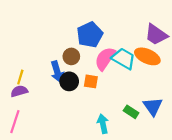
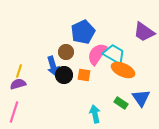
orange ellipse: (147, 56) -> (123, 70), moved

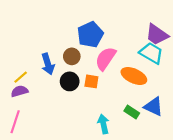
cyan trapezoid: (114, 54) -> (151, 53), moved
blue arrow: (53, 66) -> (48, 64), moved
yellow line: (19, 71) -> (21, 77), turned 32
blue triangle: (141, 98) -> (153, 106), turned -30

